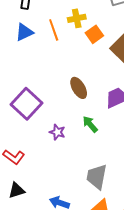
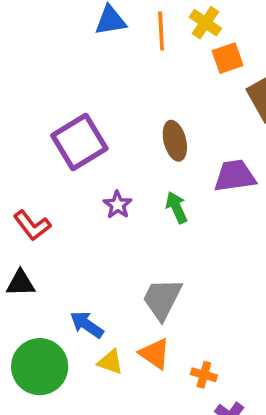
yellow cross: (77, 18) -> (205, 23), turned 30

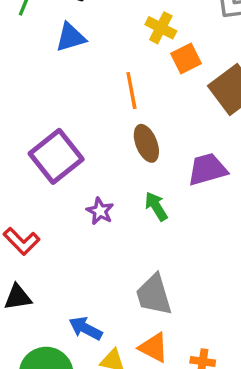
orange line: (161, 31) -> (131, 90), moved
gray trapezoid: (162, 299) -> (154, 295), turned -36

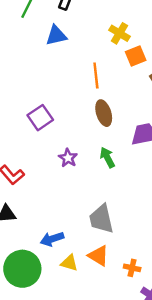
purple square: (56, 156) -> (40, 118), size x0.7
blue arrow: (86, 328) -> (52, 239), turned -50

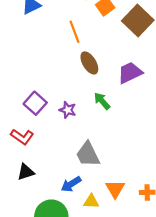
purple square: (40, 118) -> (35, 103), moved
gray trapezoid: (101, 219) -> (88, 154), moved
orange triangle: (98, 256) -> (115, 189), turned 42

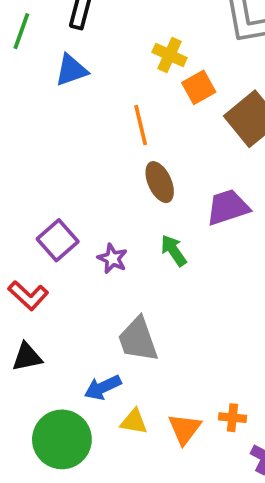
orange triangle: (115, 189) -> (184, 429), moved

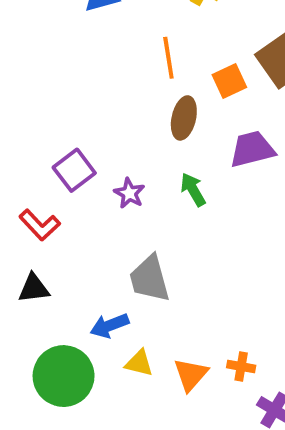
orange square: (199, 87) -> (229, 81), moved
brown ellipse: (160, 182) -> (184, 118), turned 33

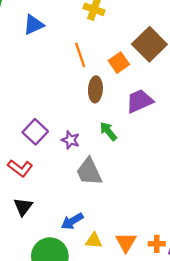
gray trapezoid: (150, 279) -> (89, 172), moved
black triangle: (34, 288) -> (23, 207), turned -36
orange cross: (241, 366) -> (157, 244), moved

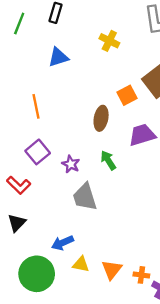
blue triangle: (33, 25) -> (58, 57), moved
orange line: (80, 55) -> (36, 106), moved

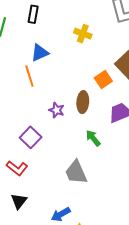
orange line: (36, 106) -> (29, 76), moved
purple star: (71, 164) -> (57, 110), moved

